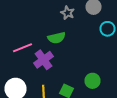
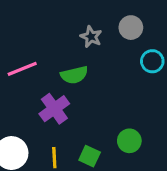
pink line: (22, 48) -> (22, 69), moved

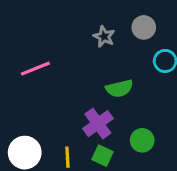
green semicircle: (74, 75) -> (119, 88), moved
purple cross: (54, 109) -> (98, 124), moved

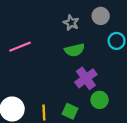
green semicircle: (119, 88) -> (75, 50), moved
purple cross: (98, 124) -> (86, 78), moved

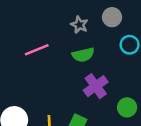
pink line: (20, 47) -> (37, 50), moved
green circle: (99, 100) -> (127, 107), moved

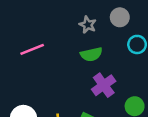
pink line: (37, 50) -> (32, 49), moved

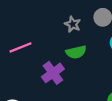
purple cross: (104, 85) -> (53, 73), moved

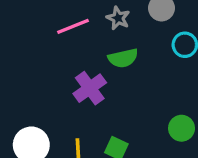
pink line: (20, 47) -> (73, 26), moved

